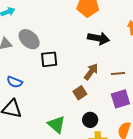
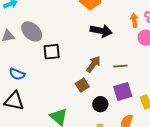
black circle: (90, 120) -> (100, 104), moved

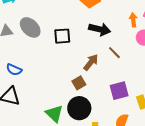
black square: (52, 52) -> (62, 36), moved
brown line: (120, 66) -> (114, 53), moved, turned 48
black circle: (100, 104) -> (79, 108), moved, size x1.5

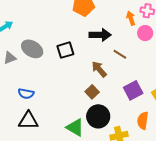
brown arrow: (91, 62) -> (99, 69), turned -66

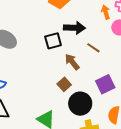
black square: (65, 50) -> (53, 41), moved
black circle: (98, 116) -> (80, 104), moved

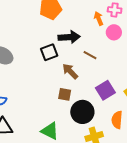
brown square: (64, 84) -> (65, 94), turned -32

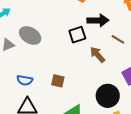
brown square: (65, 94) -> (58, 81), moved

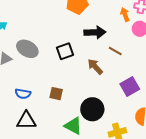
black square: (77, 35) -> (65, 51), moved
black circle: (108, 96) -> (92, 109), moved

